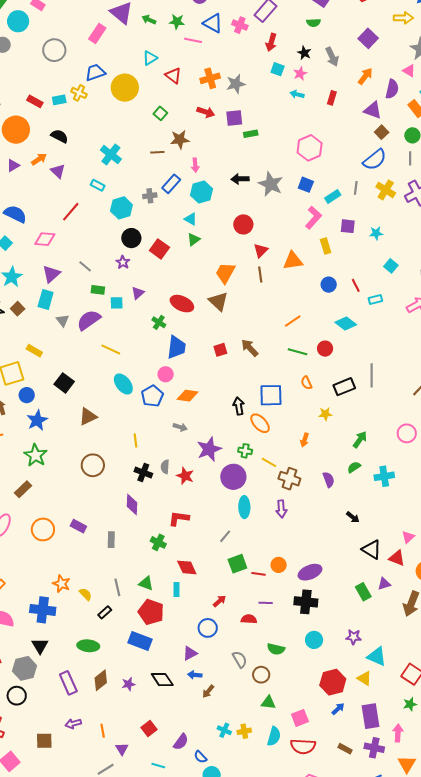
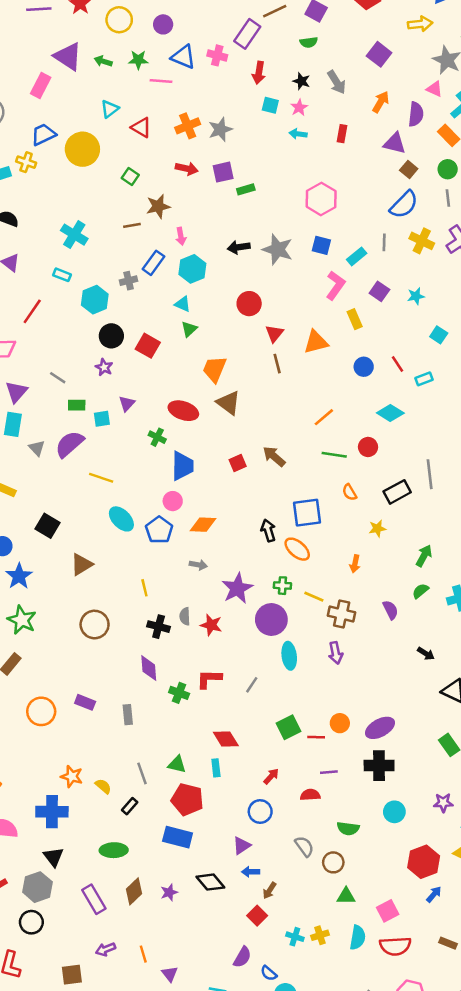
purple square: (348, 226) -> (379, 291), turned 35
orange trapezoid: (225, 273) -> (214, 369), moved
gray line: (225, 536) -> (252, 685), moved
green cross: (158, 542) -> (179, 693), moved
red square: (149, 728) -> (257, 916), moved

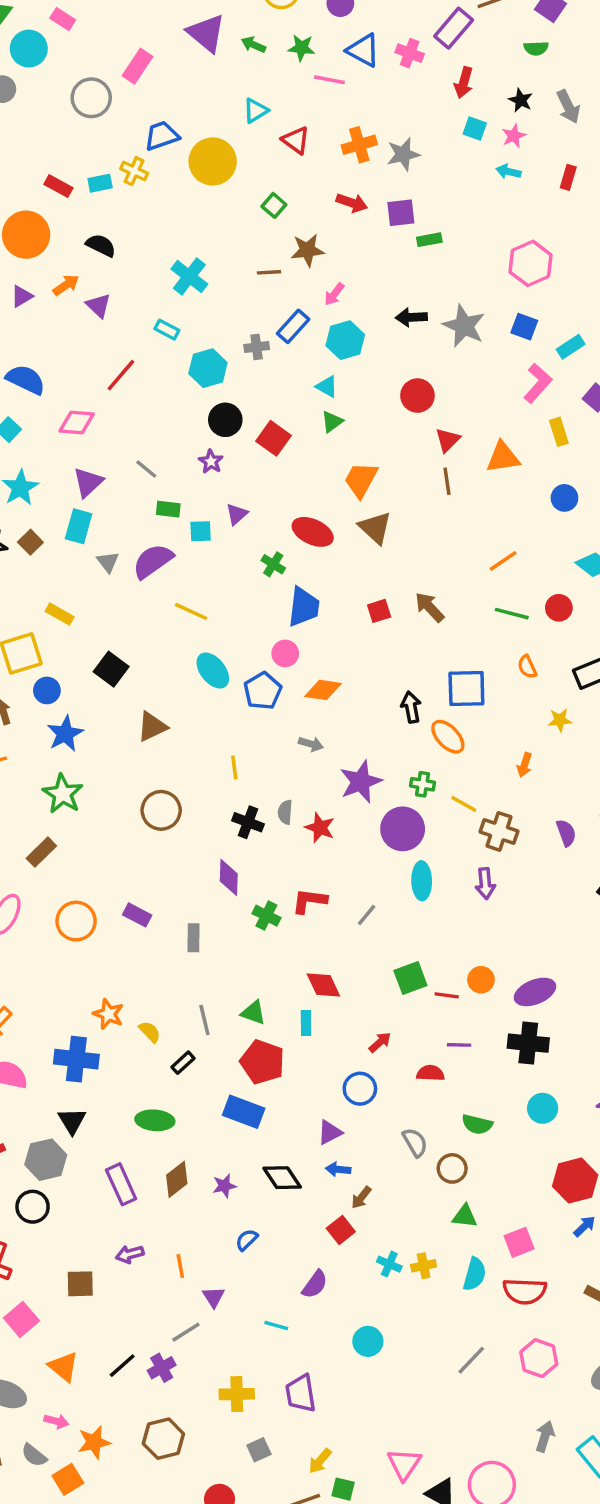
pink rectangle: (41, 86) -> (137, 66), moved
pink arrow: (181, 236) -> (334, 294), turned 42
blue semicircle: (269, 973) -> (247, 1240), moved, turned 90

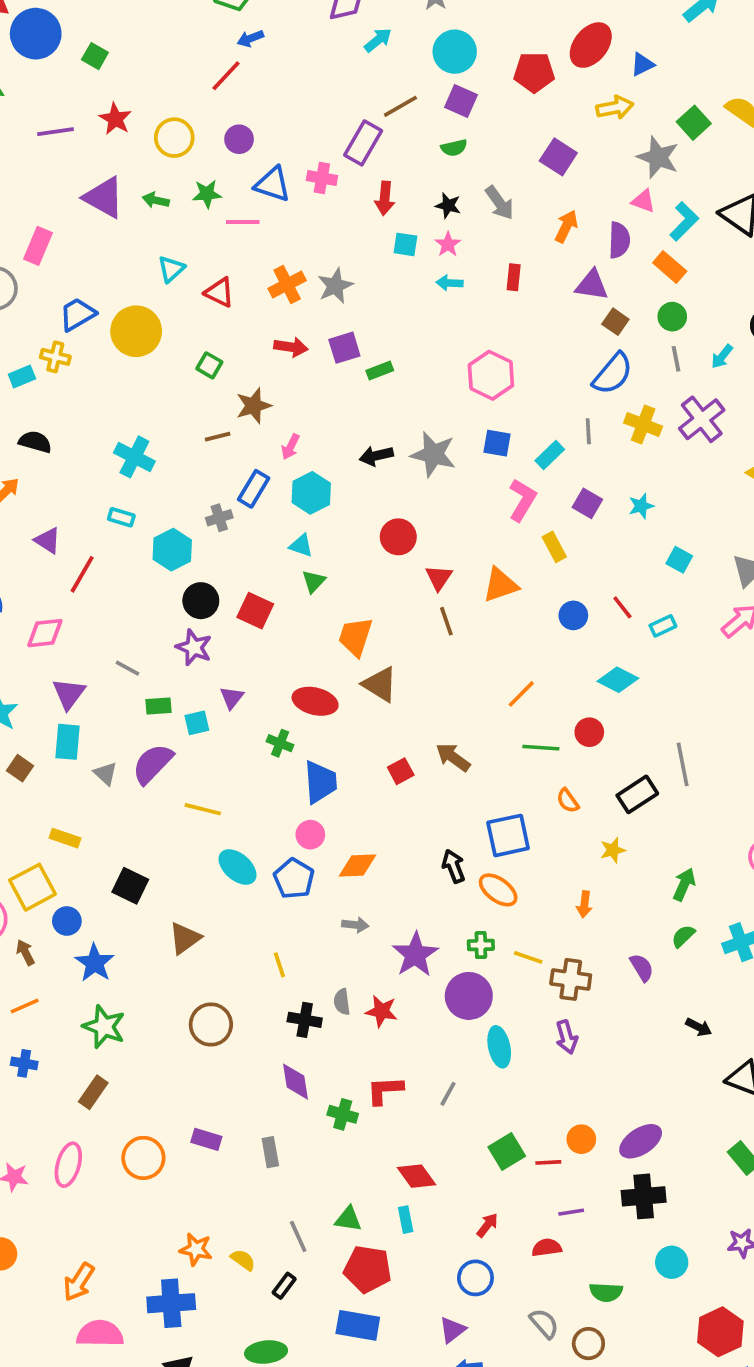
purple triangle: (98, 306) -> (48, 540), moved
purple star: (211, 462) -> (194, 647), size x1.4

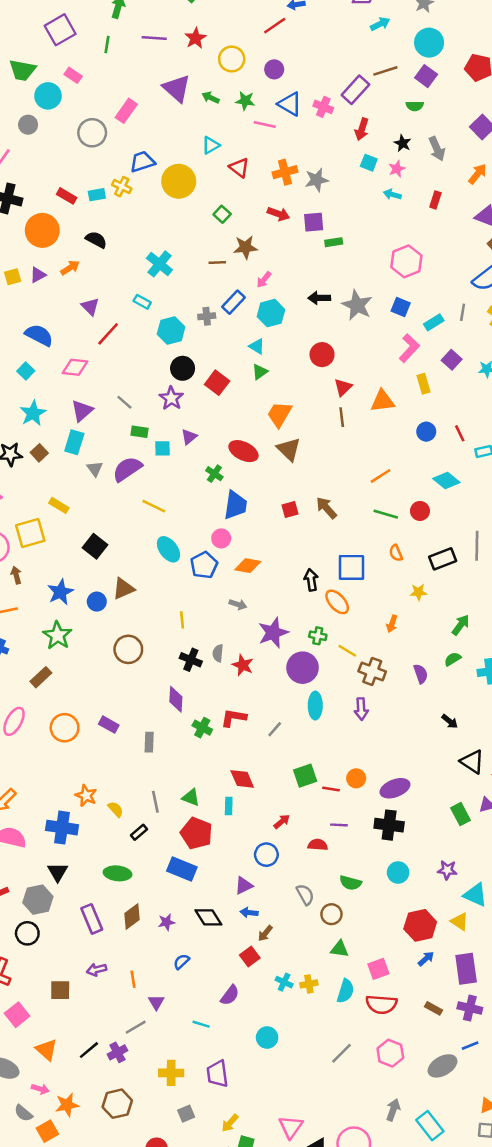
blue circle: (67, 921) -> (97, 602), moved

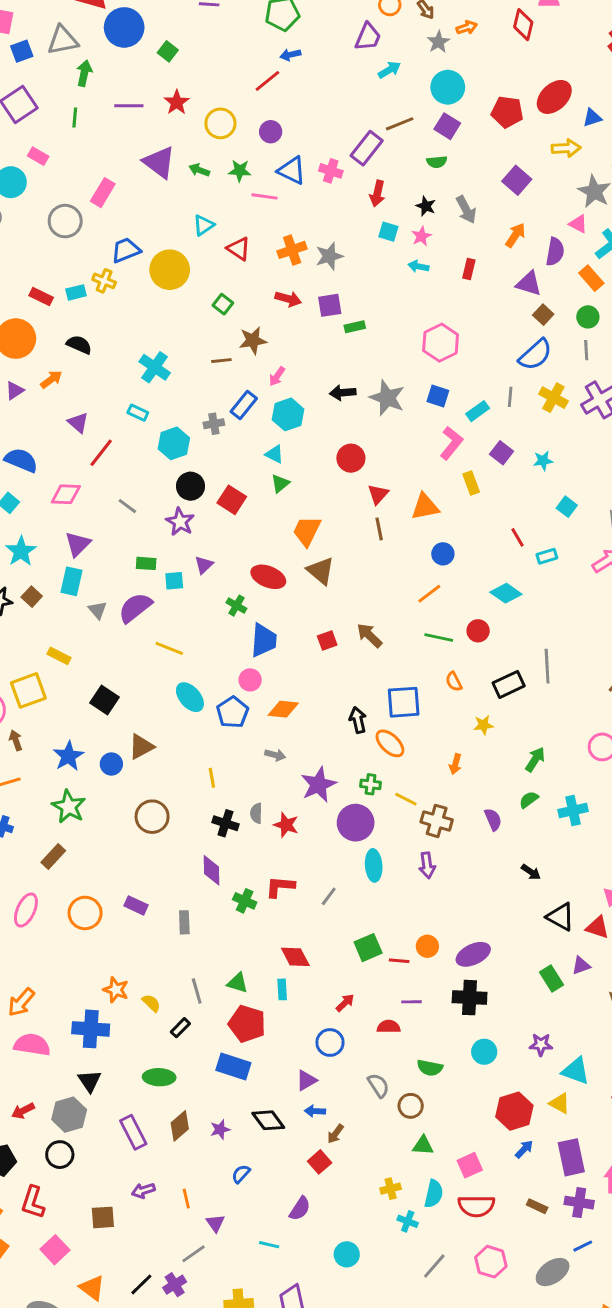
gray line: (124, 402) -> (127, 506), moved
blue circle: (426, 432) -> (443, 554), moved
cyan cross: (284, 982) -> (408, 1221), moved

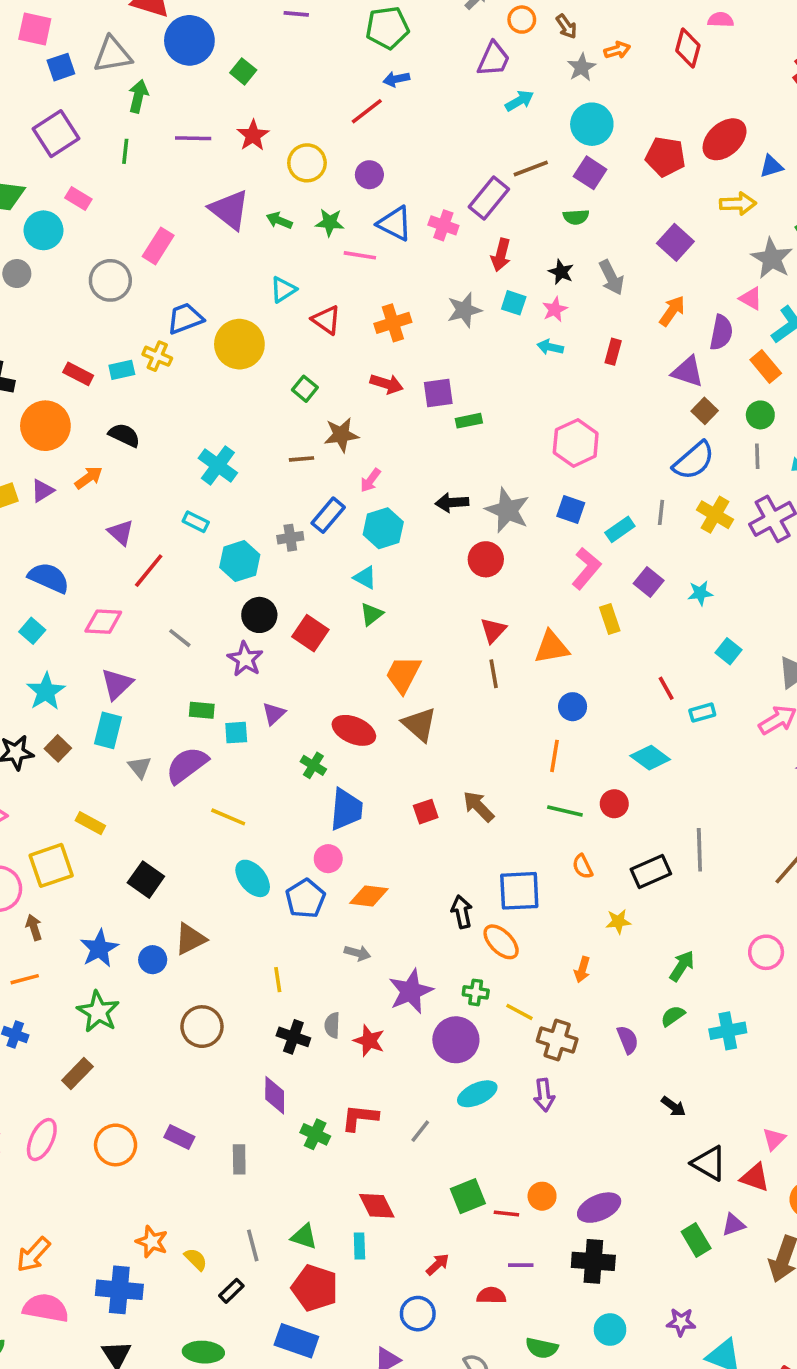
gray star: (329, 256) -> (464, 310), moved
red circle: (351, 458) -> (486, 559), moved
orange line: (429, 594) -> (554, 756), turned -45
cyan ellipse: (374, 865) -> (477, 1094), turned 68

